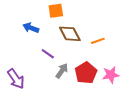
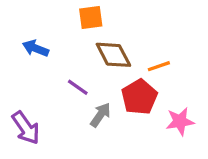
blue arrow: (31, 28) -> (36, 48), moved
red pentagon: (86, 73) -> (139, 97), moved

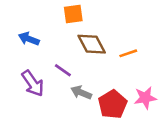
red pentagon: (139, 97) -> (113, 104), moved
gray arrow: (100, 115) -> (81, 93), turned -102
purple arrow: (26, 128) -> (33, 83), moved

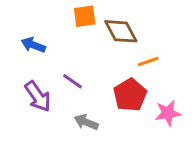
brown diamond: (92, 44) -> (121, 31), moved
gray arrow: (81, 93) -> (86, 122), moved
red pentagon: (113, 104) -> (130, 95), moved

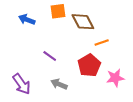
blue arrow: (33, 45) -> (27, 20), moved
purple arrow: (38, 96) -> (22, 84), moved

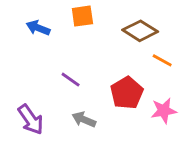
brown diamond: (83, 22) -> (140, 31), moved, turned -30
orange line: (102, 42) -> (162, 60), moved, turned 48

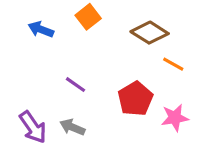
orange square: (82, 16) -> (88, 17), turned -30
gray arrow: (84, 120) -> (72, 127), moved

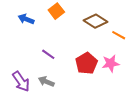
orange line: (173, 64) -> (119, 35), moved
pink star: (175, 118) -> (111, 63), moved

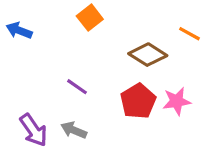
blue arrow: (26, 19) -> (19, 30), moved
brown diamond: (96, 21) -> (148, 55), moved
orange line: (119, 35) -> (190, 34), moved

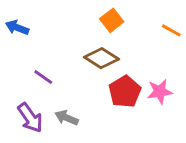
orange square: (90, 18) -> (112, 20), moved
brown diamond: (148, 55) -> (101, 58), moved
purple line: (77, 87) -> (43, 77), moved

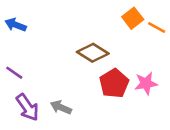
orange square: (112, 20) -> (133, 18), moved
purple line: (43, 77) -> (14, 73), moved

